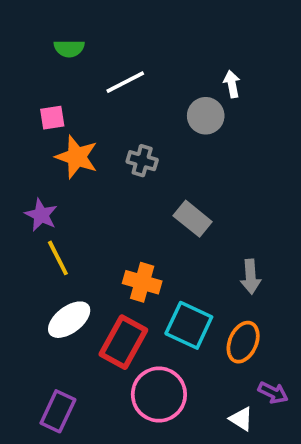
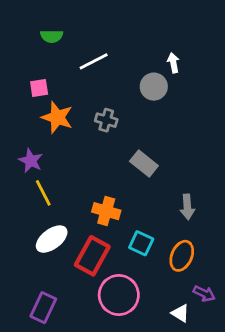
cyan square: (189, 325) -> (141, 243), size x0.7

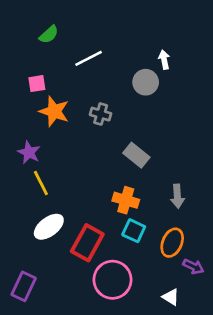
green semicircle: (52, 36) -> (49, 34), turned -42
orange cross: (106, 211) -> (126, 200), moved
purple arrow: (204, 294) -> (193, 267), moved
purple rectangle: (43, 308) -> (24, 286), moved

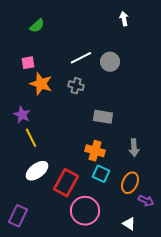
white line: (89, 58) -> (81, 58), moved
white arrow: (164, 60) -> (124, 19), moved
gray rectangle: (136, 155) -> (103, 117), turned -30

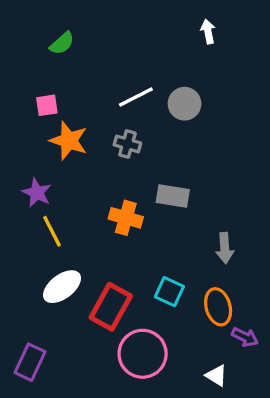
orange cross: (95, 151) -> (126, 218), moved
orange ellipse: (130, 183) -> (218, 307), turned -40

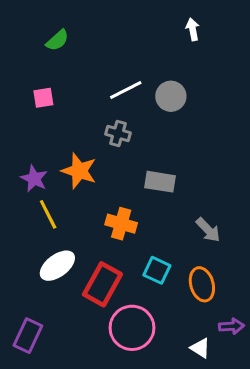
orange star: (69, 141) -> (79, 171), moved
orange cross: (126, 218) -> (121, 224), moved
gray arrow: (225, 248) -> (208, 230), turned -40
purple arrow: (245, 337) -> (231, 326), moved, turned -30

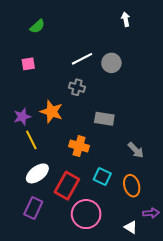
purple star: (34, 179) -> (22, 117), turned 30
purple rectangle: (28, 336) -> (33, 208), moved

